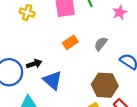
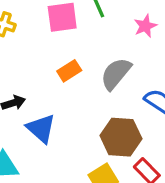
gray semicircle: (101, 44) -> (116, 74), size x1.5

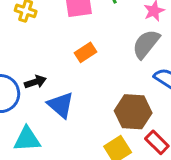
gray semicircle: (116, 74) -> (146, 44), moved

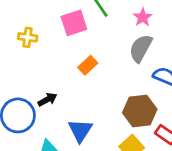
blue triangle: (61, 105) -> (80, 130), moved, turned 32

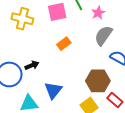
pink star: (143, 17) -> (98, 13), moved
yellow cross: (28, 37) -> (22, 19), size x1.5

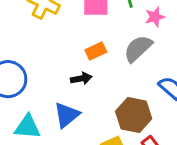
gray semicircle: (103, 36) -> (138, 49), moved
black arrow: (32, 65) -> (81, 79), moved

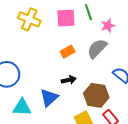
black arrow: (81, 79) -> (69, 80), moved

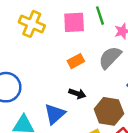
black arrow: (69, 80) -> (77, 94), turned 32

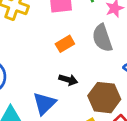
gray semicircle: (110, 57) -> (102, 38), turned -60

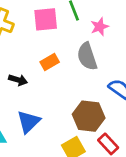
black arrow: (68, 80) -> (18, 80), moved

